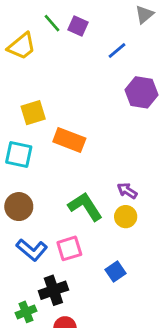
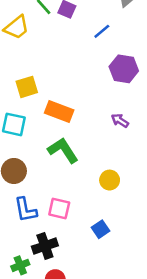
purple arrow: (127, 191) -> (120, 121), moved
green L-shape: (85, 207) -> (63, 150), moved
pink square: (69, 248) -> (59, 208), turned 30
blue L-shape: (32, 250) -> (26, 210), turned 40

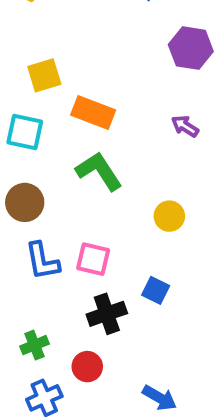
blue square: (101, 229) -> (156, 290), turned -30
black cross: (45, 246) -> (107, 314), moved

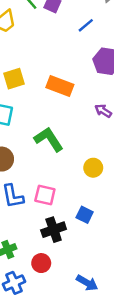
orange rectangle: (93, 113) -> (60, 86), moved

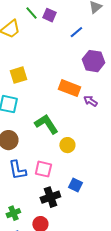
orange rectangle: (60, 86) -> (69, 88), moved
yellow circle: (93, 168) -> (67, 145), moved

